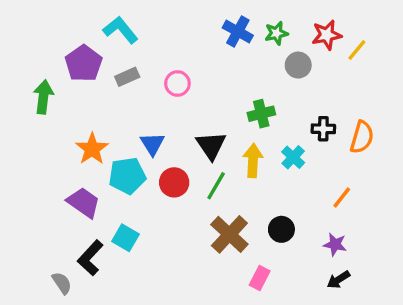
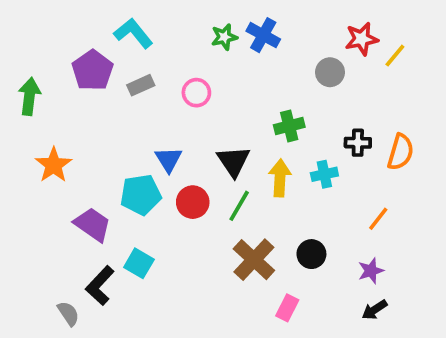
green star: (276, 33) -> (224, 37), moved
green arrow: (43, 97) -> (29, 96), moved
orange star: (92, 149) -> (54, 165), moved
cyan cross: (293, 157) -> (324, 174), turned 35
purple star: (335, 244) -> (371, 271), turned -30

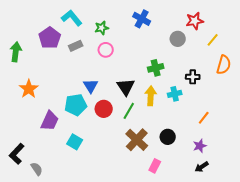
green star: (224, 37) -> (102, 28), moved
yellow line: (395, 56) -> (213, 40), moved
orange semicircle: (401, 152) -> (224, 65), moved
purple trapezoid: (93, 224) -> (50, 121), turned 80
black L-shape: (100, 286) -> (17, 154), moved

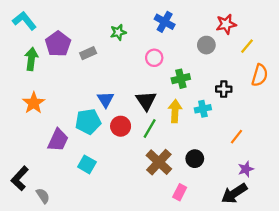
cyan L-shape: (72, 18) -> (24, 21), moved
pink circle: (106, 50) -> (154, 58), moved
green arrow: (16, 52) -> (31, 59), moved
purple star: (200, 146) -> (246, 169), moved
black arrow: (202, 167) -> (234, 193), size x1.6

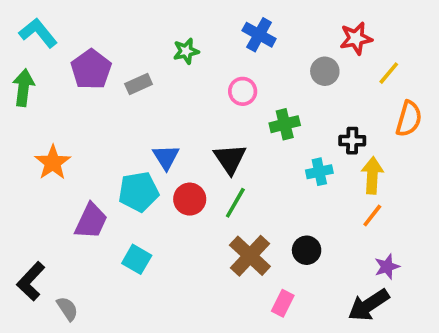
green arrow: (31, 59) -> (23, 88), moved
yellow arrow: (175, 111) -> (372, 175), moved

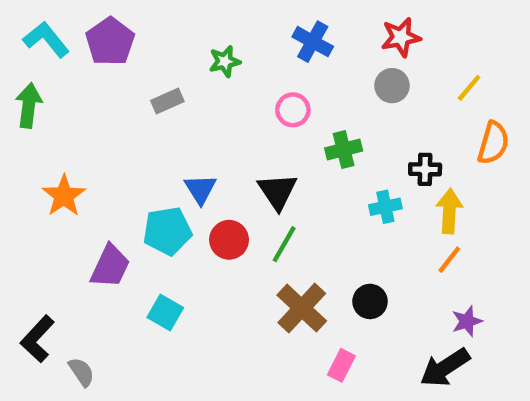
red star: (356, 38) -> (401, 37), moved
purple pentagon: (91, 69) -> (110, 42), moved

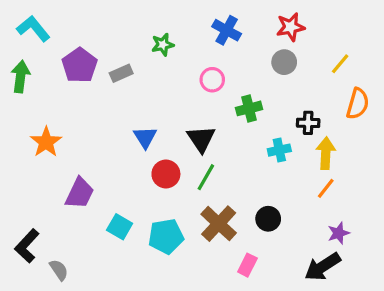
purple pentagon: (110, 42) -> (80, 65), moved
cyan pentagon: (167, 231) -> (166, 236), moved

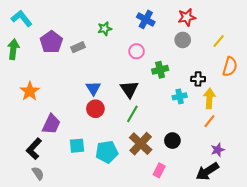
red circle: (166, 174) -> (95, 109), moved
cyan square: (120, 227) -> (77, 146), turned -35
black L-shape: (27, 246) -> (34, 149), moved

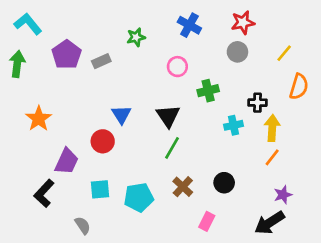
red circle: (95, 109) -> (103, 141), moved
brown cross: (141, 144) -> (183, 187), size x0.7
gray semicircle: (38, 173) -> (83, 225), moved

